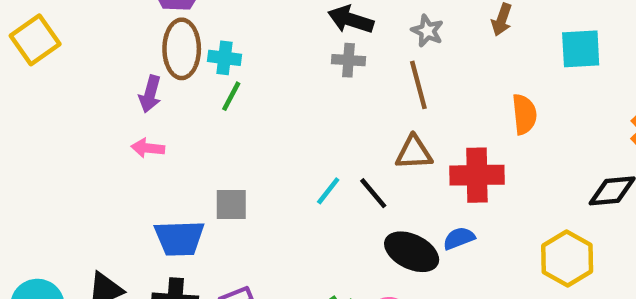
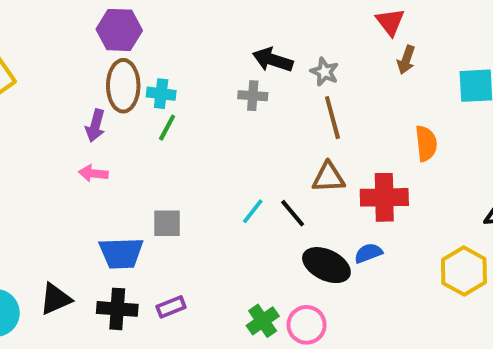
gray star: (427, 31) -> (324, 72), moved
gray cross: (348, 60) -> (253, 96), moved

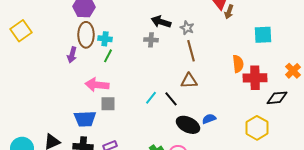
brown arrow: (406, 60) -> (229, 12), moved
pink arrow: (93, 173) -> (97, 85), moved, size x1.6
red cross: (384, 197) -> (255, 78), moved

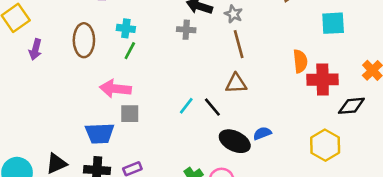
brown ellipse: (86, 35) -> (84, 40), moved
purple arrow: (72, 55) -> (35, 49), moved

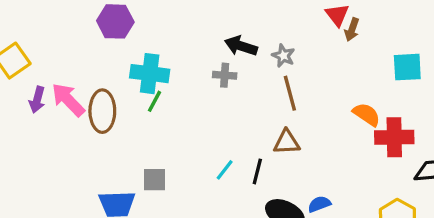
cyan cross: (126, 28) -> (150, 74), size x1.6
brown ellipse: (84, 40) -> (102, 111), moved
orange semicircle: (300, 61) -> (367, 114), turned -50
pink arrow: (115, 89) -> (68, 100), moved, turned 40
black line: (212, 107) -> (257, 171), turned 54

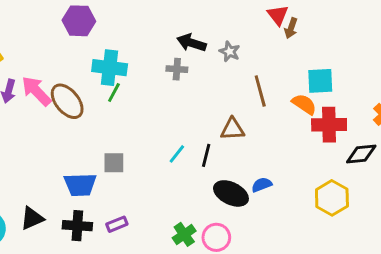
cyan square: (407, 67) -> (320, 81), moved
brown line: (290, 93) -> (260, 91), moved
brown ellipse: (102, 111) -> (67, 101), turned -39

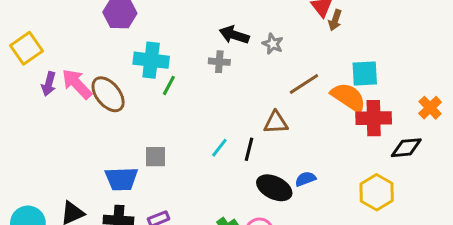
brown line: (260, 91) -> (304, 84), turned 72
green line: (114, 93) -> (169, 85), moved
orange semicircle: (304, 104) -> (348, 97), size x1.4

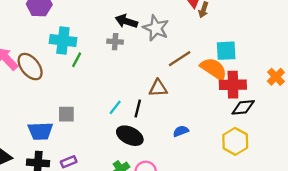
gray star: (273, 44) -> (156, 28), size x1.6
black diamond: (406, 148) -> (243, 107), moved
black ellipse: (274, 188) -> (130, 136), moved

